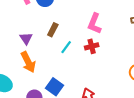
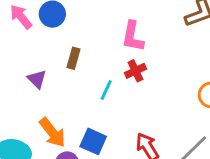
cyan line: (66, 47) -> (106, 90), moved
orange arrow: (28, 62) -> (52, 133), moved

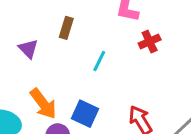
red cross: (135, 71) -> (150, 41), moved

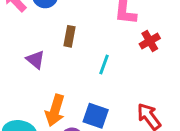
orange arrow: (43, 104) -> (55, 110), turned 60

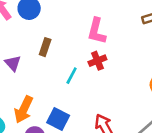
red cross: (150, 41) -> (97, 61), moved

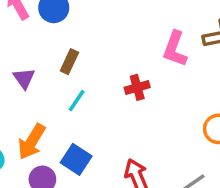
pink L-shape: (97, 31) -> (175, 49), moved
cyan line: (72, 76) -> (77, 101), moved

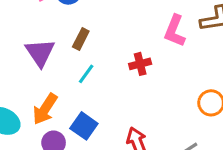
purple triangle: (24, 78) -> (40, 53), size x1.5

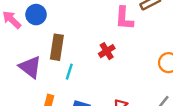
brown rectangle: (81, 39) -> (57, 47), size x1.5

